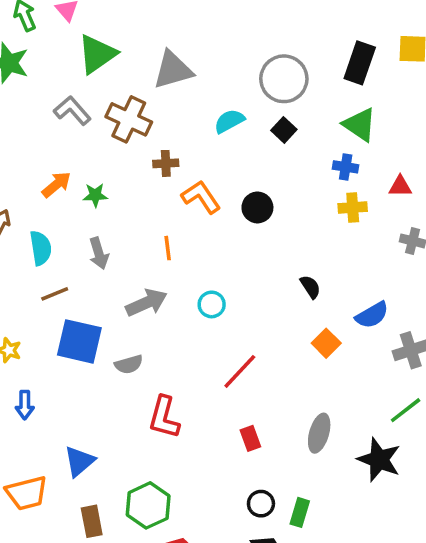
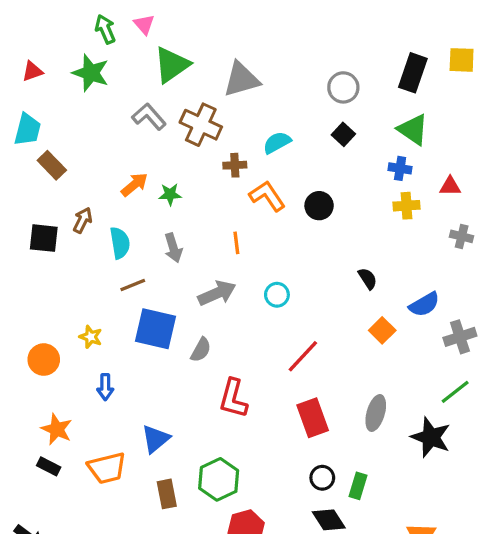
gray circle: (284, 79) -> (343, 87), size x0.7
cyan semicircle: (229, 121) -> (277, 143), moved
gray semicircle: (129, 364) -> (201, 350), turned -45
red rectangle: (250, 438) -> (313, 418), size x1.6

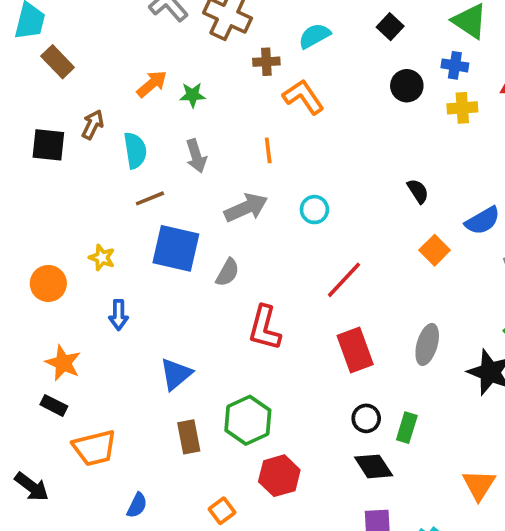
black circle: (319, 206) -> (407, 86), moved
orange trapezoid: (107, 468) -> (95, 448), moved

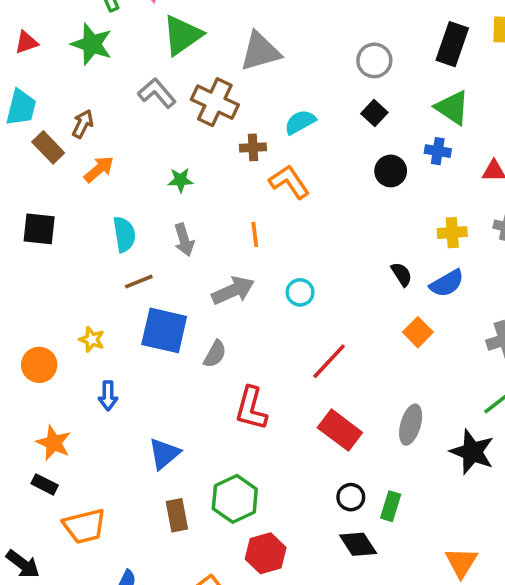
orange arrow: (152, 84) -> (99, 169), moved
yellow cross: (462, 108) -> (452, 233), moved
brown arrow: (93, 125) -> (83, 124), moved
blue semicircle: (483, 221) -> (447, 283), moved
red rectangle: (355, 350) -> (340, 430), turned -33

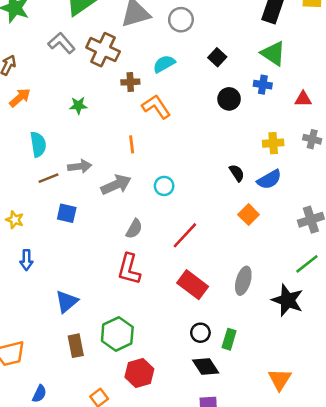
gray circle: (374, 60) -> (181, 20), moved
gray arrow: (184, 240) -> (80, 166), moved, turned -80
blue square: (164, 330) -> (67, 213), size x0.6
gray semicircle: (215, 354) -> (134, 229), moved

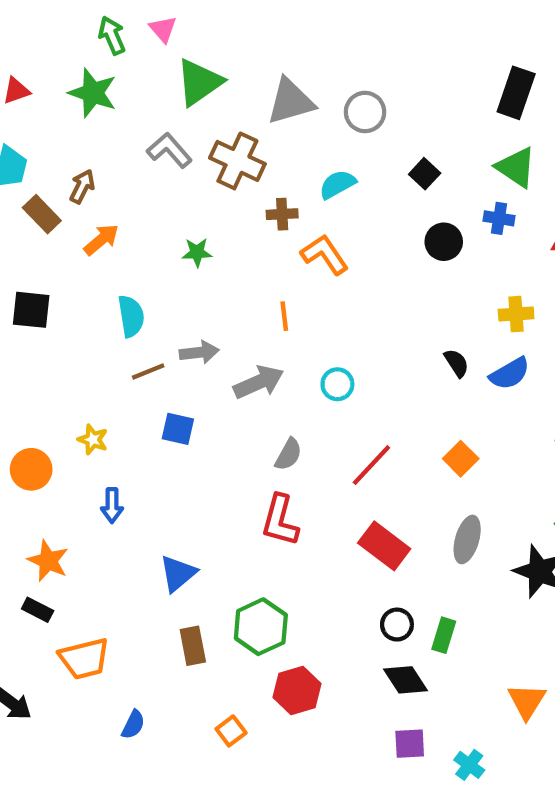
orange square: (249, 215) -> (461, 459), moved

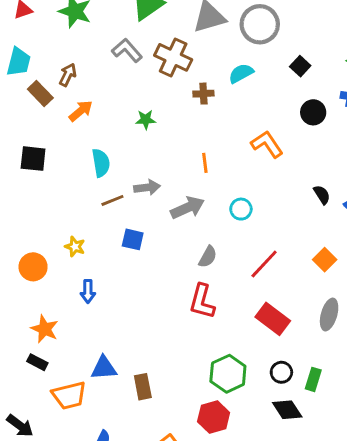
gray circle: (365, 112) -> (260, 24), size x1.4
orange L-shape: (325, 254) -> (267, 144), moved
blue triangle: (178, 574) -> (104, 368), moved, turned 36
green hexagon: (261, 627) -> (228, 374), moved

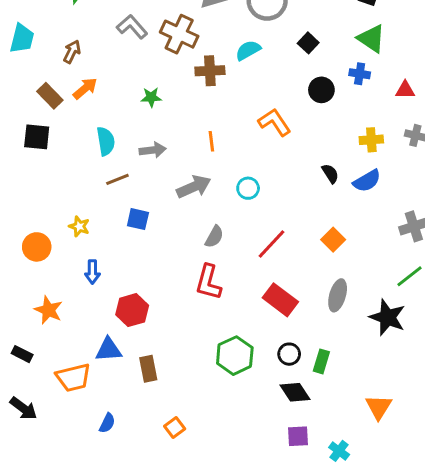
brown rectangle: (40, 94) -> (50, 96), moved
brown cross: (203, 94) -> (210, 71), size x1.4
gray arrow: (147, 187) -> (153, 150), moved
black rectangle: (37, 362) -> (22, 354), moved
red hexagon: (214, 417) -> (132, 310), moved

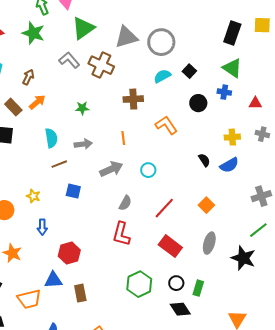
cyan semicircle: (248, 50) -> (162, 76), moved
brown cross: (210, 71) -> (133, 99), moved

